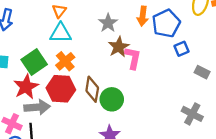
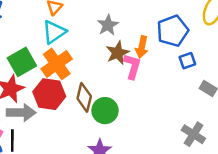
orange arrow: (143, 16) -> (142, 47), moved
cyan triangle: (61, 33) -> (54, 32), turned -40
orange cross: (65, 61) -> (57, 64), size x1.4

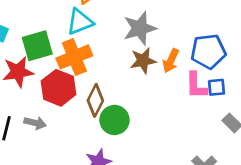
gray star: (108, 25) -> (140, 28), size x1.4
pink L-shape: (132, 66) -> (196, 86), moved, turned 150
gray arrow: (21, 113) -> (35, 123), moved, size x0.7

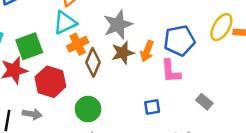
orange cross: (74, 57) -> (78, 44), moved, size x0.7
blue square: (217, 87) -> (152, 107), moved
brown diamond: (95, 100) -> (93, 62), moved
green circle: (114, 120) -> (88, 109), moved

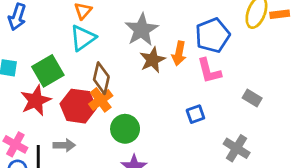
orange cross: (78, 44) -> (101, 100), moved
brown diamond: (93, 62) -> (101, 78), moved

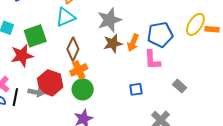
orange cross: (101, 100) -> (79, 70), moved
red hexagon: (78, 106) -> (50, 83), moved

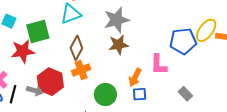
blue pentagon: (160, 35) -> (183, 41), moved
orange arrow: (133, 43) -> (135, 77), moved
green circle: (83, 89) -> (105, 95), moved

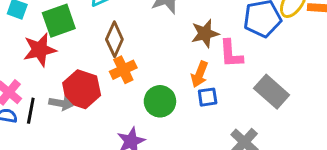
brown star: (118, 45) -> (205, 33), moved
gray rectangle: (185, 94) -> (272, 92), size x1.6

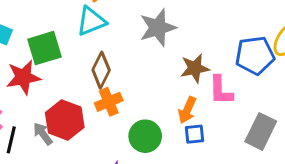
gray rectangle: (272, 92) -> (261, 131), turned 72
gray arrow: (61, 103) -> (43, 134), turned -140

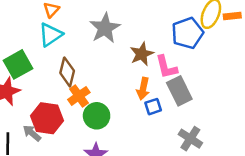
gray rectangle: (261, 131) -> (179, 91), moved, turned -40
green circle: (145, 136) -> (97, 116), moved

